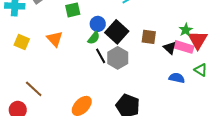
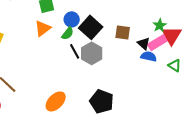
orange triangle: (55, 39) -> (43, 28), moved, turned 36
pink rectangle: (184, 47) -> (158, 42), turned -48
blue semicircle: (177, 78) -> (149, 56), moved

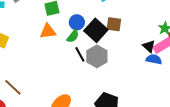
orange triangle: (43, 28) -> (48, 31), turned 30
brown square: (123, 32) -> (114, 24), moved

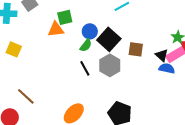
brown square: (114, 24) -> (136, 49), moved
orange triangle: (48, 31) -> (56, 29), moved
black line: (80, 54) -> (85, 68), moved

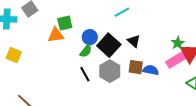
brown square: (136, 49) -> (136, 67), moved
black triangle: (162, 55) -> (134, 41), moved
blue semicircle: (167, 68) -> (151, 70), moved

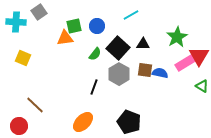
blue circle: (90, 37) -> (97, 26), moved
black triangle: (134, 41) -> (143, 44), turned -40
green star: (178, 43) -> (177, 37), moved, size x1.5
black line: (85, 74) -> (94, 87), moved, turned 49

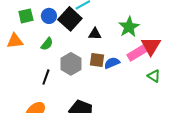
orange triangle: (65, 38) -> (15, 41), moved
black square: (118, 48) -> (70, 19), moved
blue semicircle: (160, 73) -> (112, 63), turned -35

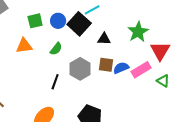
pink rectangle: (137, 53) -> (141, 70), moved

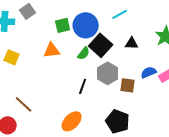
blue circle: (58, 21) -> (86, 25), size x1.6
black square: (79, 24) -> (101, 45), moved
brown square: (106, 65) -> (128, 85), moved

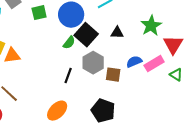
green square: (63, 25) -> (39, 13), moved
orange triangle: (52, 50) -> (12, 56), moved

